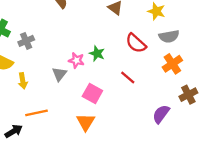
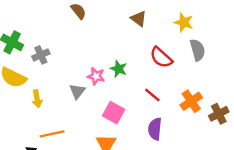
gray semicircle: (169, 36) -> (198, 50), turned -96
orange cross: (172, 64) -> (191, 101), moved
purple semicircle: (161, 114) -> (155, 129), moved, turned -30

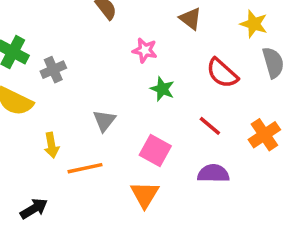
pink star: (96, 76) -> (145, 50), moved
yellow arrow: (37, 99) -> (52, 145), moved
purple semicircle: (155, 129) -> (213, 173), turned 85
orange line: (52, 134) -> (85, 168), moved

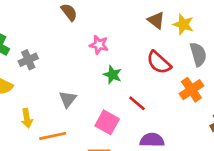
brown triangle: (190, 19) -> (156, 20), moved
red line: (210, 126) -> (137, 103), moved
orange cross: (264, 135) -> (191, 90), moved

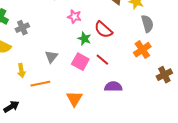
red semicircle: (159, 62) -> (103, 30), moved
pink square: (107, 122) -> (80, 62), moved

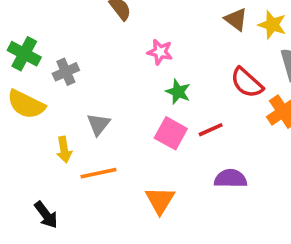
red semicircle: (103, 30) -> (247, 83), moved
gray triangle: (51, 57) -> (98, 124), moved
red line: (102, 60) -> (211, 130), turned -64
black arrow: (11, 107) -> (46, 215), turned 84

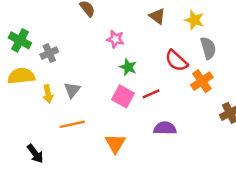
brown triangle: (236, 19) -> (157, 16), moved
yellow semicircle: (26, 104) -> (21, 76), turned 148
yellow arrow: (64, 150) -> (48, 94), moved

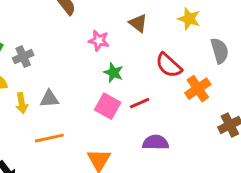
brown triangle: (157, 16) -> (138, 23), moved
gray semicircle: (208, 48) -> (220, 51), moved
gray triangle: (72, 90) -> (49, 99), turned 48

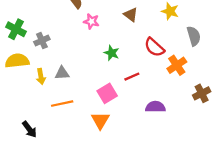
pink star: (99, 41) -> (91, 21), moved
pink square: (108, 106) -> (107, 93), moved, turned 30
purple semicircle: (156, 142) -> (155, 107), moved

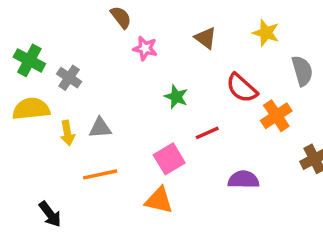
gray cross: (42, 41) -> (69, 78), turned -32
orange triangle: (100, 120) -> (159, 200), turned -48

